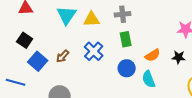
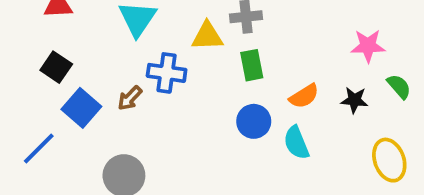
yellow triangle: (92, 19) -> (207, 36), moved
blue cross: (94, 51) -> (167, 73), moved, turned -36
blue line: (16, 82) -> (39, 148), turned -60

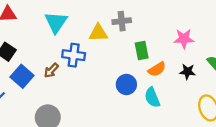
pink star: (368, 46) -> (184, 39), moved
green rectangle: (252, 65) -> (142, 50), moved

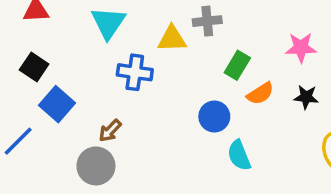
green rectangle: (142, 50) -> (237, 65), turned 42
brown arrow: (51, 70) -> (110, 131), moved
cyan semicircle: (152, 97) -> (239, 155), moved

